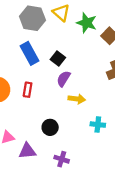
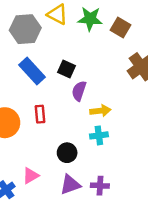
cyan cross: (98, 125) -> (99, 135), moved
black circle: (50, 127) -> (67, 153), moved
purple triangle: (27, 151) -> (70, 185), moved

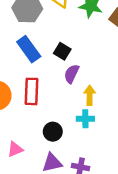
yellow arrow: (100, 111) -> (90, 95), turned -90
red rectangle: (40, 114) -> (31, 91), size x1.5

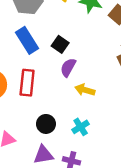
yellow arrow: (90, 95) -> (85, 90), turned -78
cyan cross: (85, 119) -> (81, 127), moved, turned -35

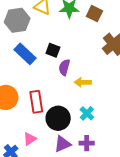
red rectangle: (27, 83) -> (36, 102), moved
black circle: (46, 124) -> (58, 118), size x1.5

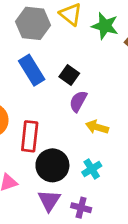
purple triangle: (62, 144) -> (49, 200), turned -48

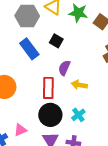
black square: (69, 75) -> (56, 41), moved
red rectangle: (30, 136) -> (48, 88), moved

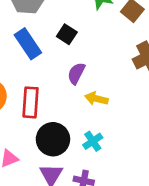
red rectangle: (48, 88) -> (31, 102), moved

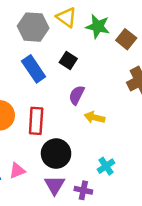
cyan cross: (93, 141) -> (106, 166), moved

